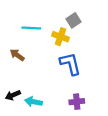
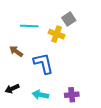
blue L-shape: (70, 64) -> (43, 63), moved
cyan arrow: (33, 102) -> (40, 95), moved

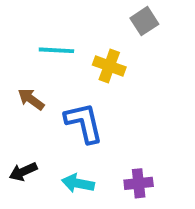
gray square: (69, 19) -> (144, 21), moved

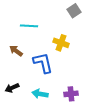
yellow cross: (109, 66) -> (61, 43), moved

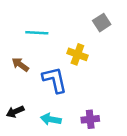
gray square: (74, 11) -> (102, 23), moved

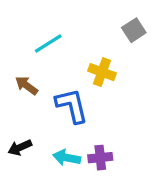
cyan line: (37, 33) -> (48, 44), turned -35
purple cross: (90, 119) -> (100, 158), moved

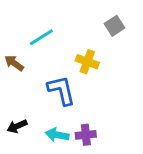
brown arrow: (26, 85) -> (14, 63), moved

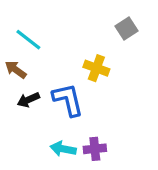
cyan line: (41, 37) -> (28, 40), moved, turned 70
black arrow: (17, 126) -> (28, 100), moved

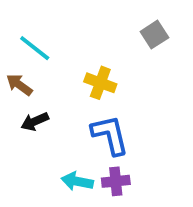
yellow cross: (96, 68) -> (100, 83), moved
blue L-shape: (68, 100) -> (110, 135), moved

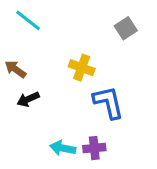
cyan line: (35, 48) -> (28, 20), moved
blue L-shape: (110, 135) -> (108, 102), moved

